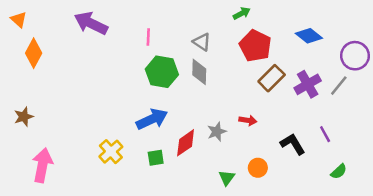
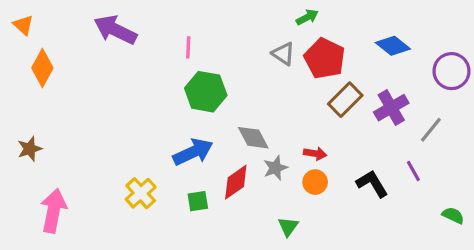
gray triangle: (202, 42) -> (283, 54), moved
gray diamond: (199, 72) -> (253, 138), moved, turned -30
gray line: (339, 86) -> (431, 130), moved
orange circle: (258, 168) -> (315, 182), moved
green semicircle: (339, 171) -> (453, 215), moved, turned -112

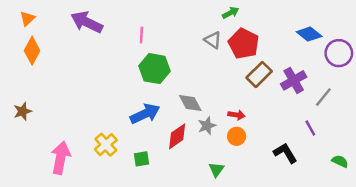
orange triangle: (23, 25) -> (27, 19), moved, turned 35
blue diamond: (393, 46) -> (309, 34), moved
black L-shape: (372, 184) -> (285, 153), moved
green square: (198, 201) -> (141, 159), moved
pink arrow: (53, 211) -> (61, 158), moved

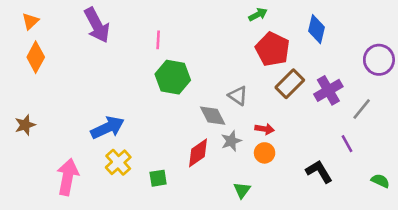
purple arrow: (87, 22) -> (97, 25), turned -144
blue diamond: (309, 34) -> (316, 29), moved, turned 65
gray triangle: (213, 40) -> (238, 96), moved
blue arrow: (145, 114) -> (108, 128), moved

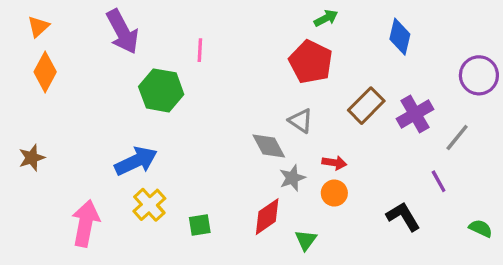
red pentagon: (273, 49) -> (311, 62), moved
green hexagon: (173, 77) -> (161, 90), moved
red diamond: (198, 153) -> (267, 217), moved

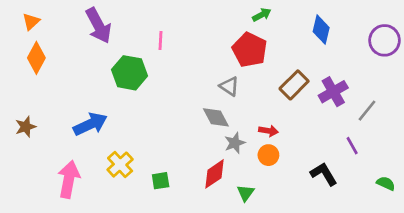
purple circle: (479, 75) -> (384, 40), moved
gray triangle: (301, 121) -> (229, 86), moved
blue arrow: (136, 161) -> (90, 124), moved

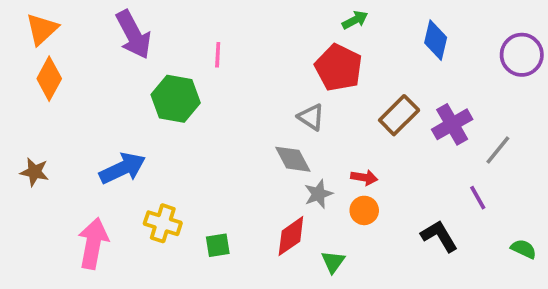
orange triangle: (31, 22) -> (42, 29), size x1.4
brown star: (26, 127) -> (35, 172), turned 30
yellow cross: (120, 165) -> (163, 223), turned -30

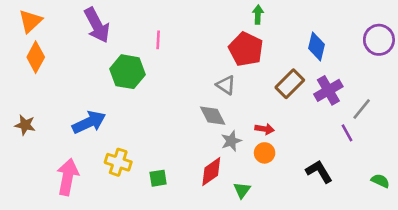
green arrow: (355, 20) -> (258, 15), turned -60
blue diamond: (436, 40) -> (316, 46), moved
purple line: (478, 198) -> (347, 133), moved

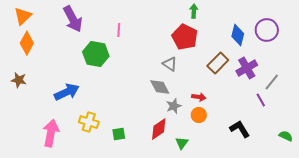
purple circle: (379, 40) -> (267, 30), moved
brown star: (25, 125) -> (19, 80), moved

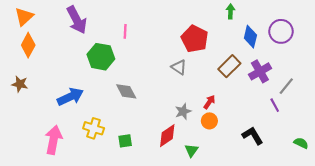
green arrow: (194, 11) -> (230, 11), moved
gray diamond: (160, 87) -> (126, 91), moved
red arrow: (199, 97) -> (209, 102), turned -64

